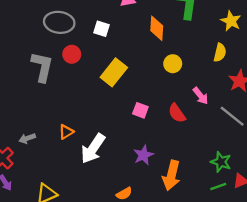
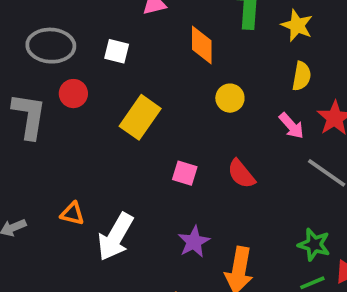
yellow star: (231, 21) -> (297, 25), moved
pink arrow: (201, 96) -> (291, 126), moved
orange triangle: (66, 132) -> (72, 214), turned 49

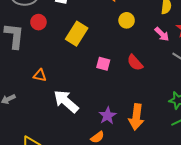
orange triangle: (72, 214) -> (40, 75), moved
white arrow: (115, 237) -> (66, 101), turned 104
purple star: (194, 242) -> (108, 116), moved

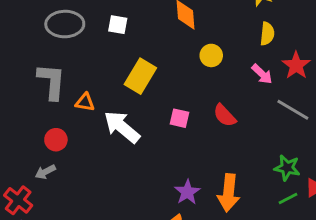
red circle: (38, 22) -> (56, 140), moved
orange triangle: (40, 75) -> (85, 102), moved
white arrow: (66, 101) -> (122, 127), moved

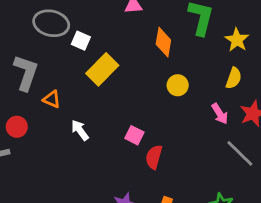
white square: (118, 25) -> (81, 41), moved
yellow rectangle: (140, 76) -> (102, 69), moved
red semicircle: (225, 115) -> (154, 157), moved, turned 45
white arrow: (122, 127) -> (80, 130), size x0.6

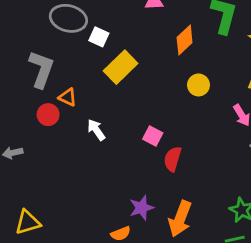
orange diamond: (163, 42) -> (185, 40), turned 36
red circle: (17, 127) -> (48, 115), moved

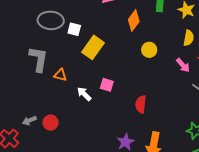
red circle: (48, 115) -> (50, 123), moved
pink square: (153, 136) -> (107, 85), moved

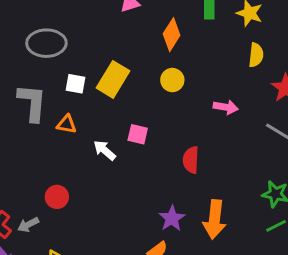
white square: (74, 29) -> (76, 84), moved
yellow circle: (149, 50) -> (172, 80), moved
pink arrow: (183, 65) -> (226, 107), moved, turned -35
gray arrow: (29, 121) -> (28, 225), moved

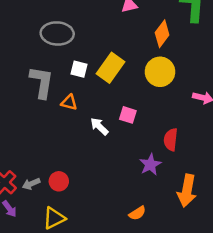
yellow circle: (172, 80) -> (160, 72), size x1.5
red circle: (57, 197) -> (59, 181), moved
purple star: (172, 218) -> (150, 164), moved

